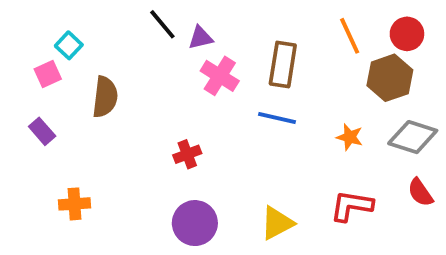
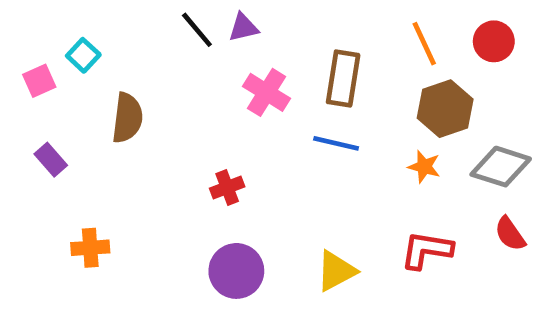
purple triangle: (201, 38) -> (243, 27), moved
pink square: (48, 74) -> (39, 81), moved
brown hexagon: (390, 78) -> (445, 109), moved

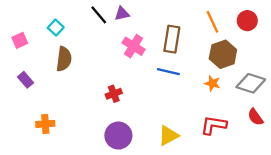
cyan square: (83, 55) -> (56, 28), moved

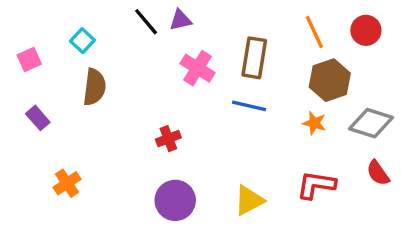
orange cross: (45, 124) -> (67, 183), turned -30

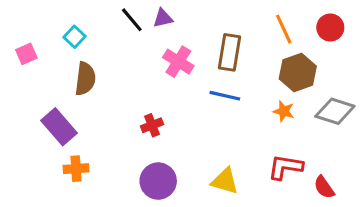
purple rectangle: (38, 118) -> (59, 127), moved, size x1.6
red semicircle: (378, 173) -> (324, 187), moved
orange cross: (67, 183) -> (76, 169), moved, turned 30
yellow triangle: (249, 200) -> (225, 181), turned 44

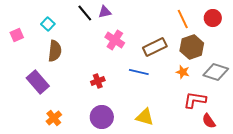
brown rectangle: (230, 52) -> (155, 47), moved, turned 55
blue line: (225, 96) -> (139, 72), moved
red L-shape: (285, 167) -> (195, 100), moved
orange cross: (76, 169) -> (54, 118), moved, turned -35

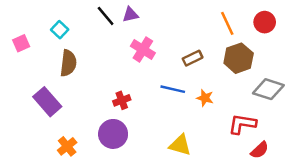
brown rectangle: (155, 47) -> (193, 58), size x0.7
orange star: (183, 72) -> (205, 98), moved
purple circle: (102, 117) -> (113, 134), moved
red semicircle: (209, 121) -> (260, 150), turned -98

